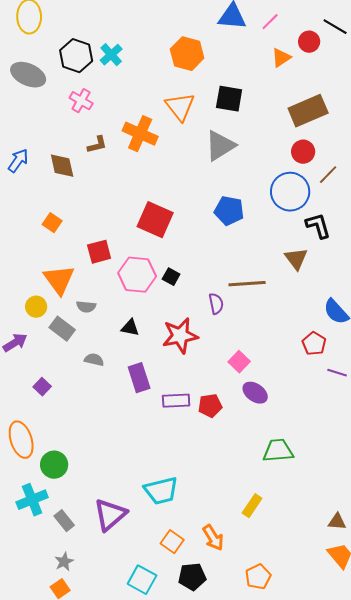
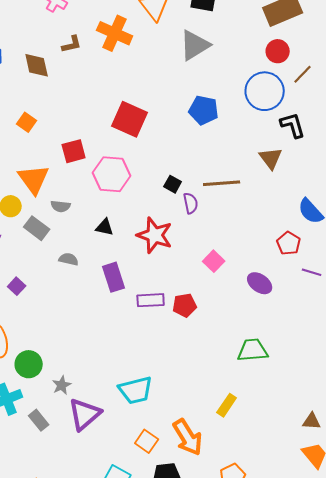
black square: (171, 277) -> (173, 184), moved
red star: (180, 336) -> (155, 235), turned 30
purple ellipse: (255, 393) -> (260, 283), moved
orange arrow: (213, 538) -> (188, 437), size x1.4
gray star: (64, 562) -> (62, 385), moved

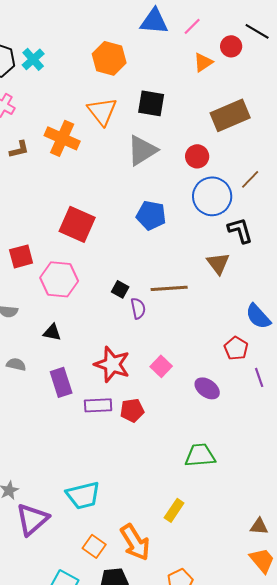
red circle: (278, 51) -> (197, 156), moved
red star: (155, 235) -> (112, 364), moved
purple line: (312, 272) -> (259, 377), turned 54

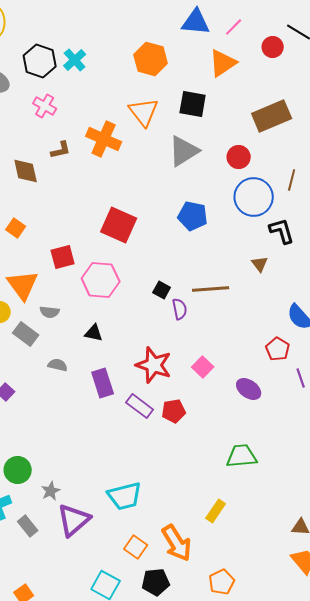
orange triangle: (203, 62) -> (223, 63), moved, size x1.4
brown line: (250, 179) -> (292, 180), turned -30
brown triangle: (218, 263) -> (260, 264), size x0.7
purple rectangle: (98, 405) -> (140, 406), turned 40

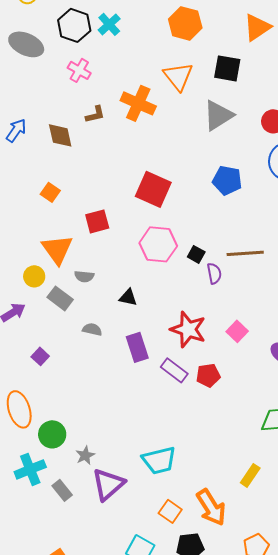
pink hexagon: (101, 280) -> (158, 244), moved

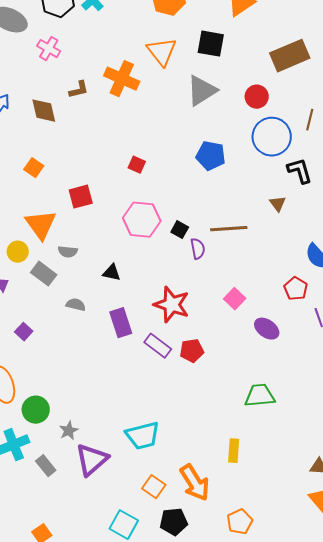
pink cross: (79, 70) -> (49, 49), moved
red square: (153, 189) -> (137, 165), size x0.5
pink square: (237, 331) -> (235, 299), moved
yellow rectangle: (250, 475) -> (234, 451), turned -30

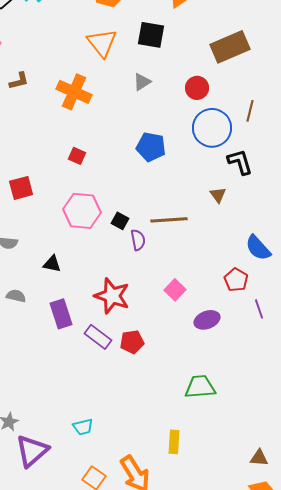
orange cross: (122, 79) -> (74, 92), moved
gray triangle: (202, 91) -> (142, 82), size x0.6
purple ellipse: (267, 329) -> (207, 320), turned -55
cyan trapezoid: (143, 436) -> (83, 427), size x0.6

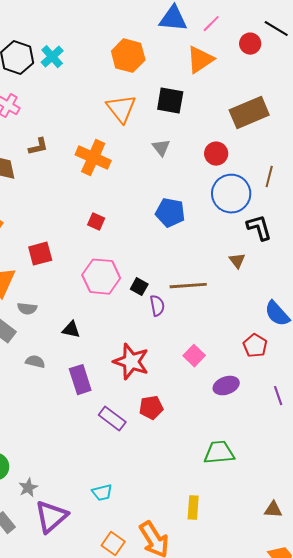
gray triangle: (142, 82) -> (161, 148), turned -36
purple line: (259, 309) -> (278, 396), moved
purple rectangle: (98, 337) -> (112, 419), moved
brown triangle: (259, 458) -> (273, 510), moved

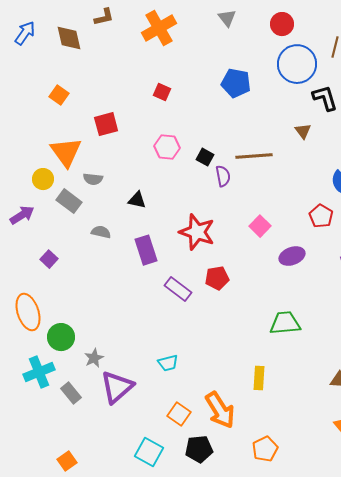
orange cross: (93, 158) -> (159, 28), turned 36
pink hexagon: (101, 277) -> (167, 147), size x0.7

